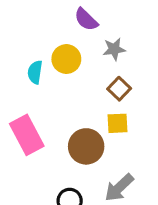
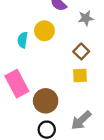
gray star: (114, 49) -> (86, 18), moved
brown circle: (86, 146) -> (46, 101), moved

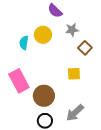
gray star: (86, 18) -> (72, 30), moved
brown square: (81, 51) -> (85, 48), moved

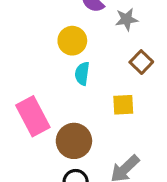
gray star: (72, 30) -> (127, 19), moved
cyan semicircle: (24, 43) -> (82, 74), moved

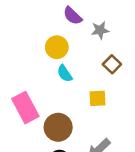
cyan semicircle: (82, 74) -> (65, 73), turned -42

